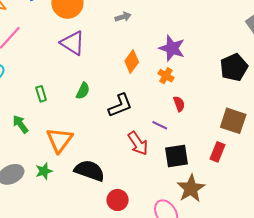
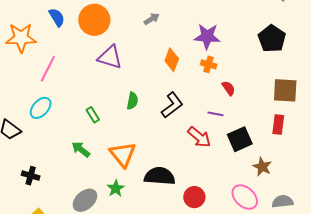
brown star: (191, 188) -> (262, 167), size x0.7

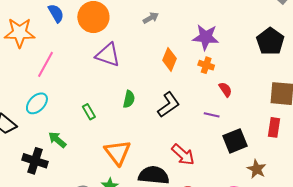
red arrow: (199, 137) -> (183, 155), moved
green arrow: (81, 149) -> (57, 140), moved
black cross: (31, 176) -> (35, 161), moved, size x1.4

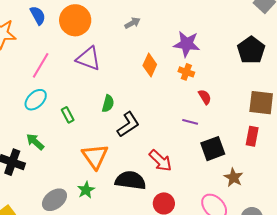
pink line: (45, 64) -> (41, 65), moved
cyan ellipse: (37, 103) -> (36, 100), moved
black L-shape: (169, 105) -> (128, 124), moved

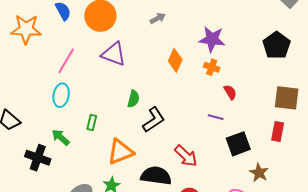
cyan ellipse: (36, 100) -> (61, 95), turned -35
green rectangle: (68, 115) -> (92, 122), moved, turned 42
orange triangle: (95, 156) -> (121, 152), turned 44

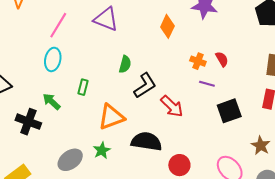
orange cross: (212, 67) -> (198, 61), moved
red arrow: (186, 156) -> (172, 106), moved
brown star: (259, 173) -> (261, 145), moved

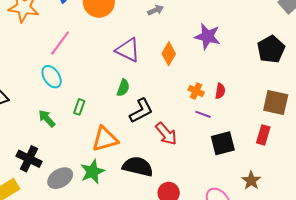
purple triangle: (106, 19) -> (128, 50), moved
cyan ellipse: (53, 59) -> (52, 77), turned -50
red semicircle: (222, 59) -> (220, 91), turned 35
black cross: (28, 122) -> (29, 159), moved
green star: (102, 150) -> (92, 172), size x1.4

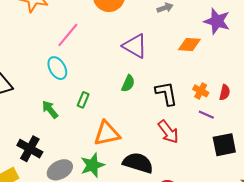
purple star: (207, 36) -> (217, 21), moved
orange diamond: (169, 54) -> (189, 45), moved, turned 60
black L-shape: (141, 111) -> (166, 93), moved, turned -76

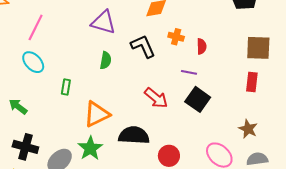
orange cross: (201, 91) -> (176, 37), moved
black L-shape: (166, 93) -> (143, 46), moved
green arrow: (50, 110) -> (18, 107), moved
black square: (224, 145) -> (198, 99), moved, turned -30

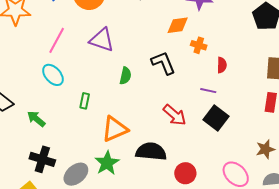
purple triangle: (103, 22) -> (102, 40), moved
orange cross: (176, 37) -> (199, 45), moved
brown star: (248, 129) -> (265, 149), turned 30

